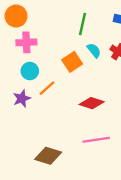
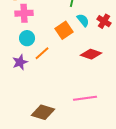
red diamond: (92, 103) -> (91, 54), moved

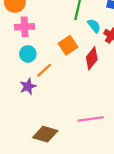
cyan semicircle: (83, 20) -> (94, 26), moved
red diamond: (91, 54) -> (92, 58), moved, turned -70
purple star: (20, 62) -> (28, 86), moved

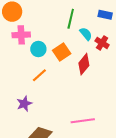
cyan circle: (28, 54) -> (38, 49), moved
purple star: (28, 86) -> (24, 104), moved

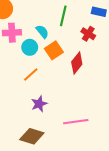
cyan semicircle: (86, 34) -> (42, 32), moved
red cross: (102, 43) -> (88, 34), moved
purple star: (24, 104) -> (39, 104), moved

